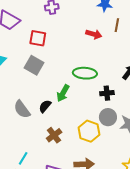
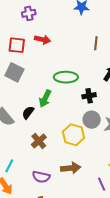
brown line: (117, 25) -> (96, 43), moved
red arrow: (94, 34) -> (42, 40), moved

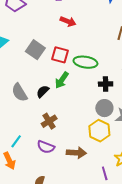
red square: (17, 45) -> (60, 55), moved
yellow hexagon: (74, 135) -> (99, 131), moved
purple semicircle: (41, 177) -> (46, 147), moved

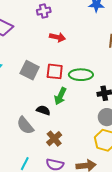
black semicircle: (43, 91) -> (43, 110), turned 72
gray semicircle: (20, 92) -> (25, 126), moved

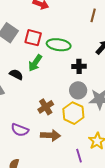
brown cross: (54, 139) -> (46, 107), moved

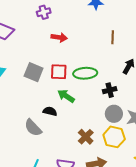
green arrow: (35, 63) -> (66, 96), turned 102

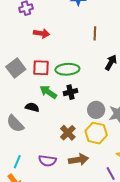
gray square: (34, 72) -> (16, 68), turned 30
black cross: (110, 90) -> (70, 92), moved

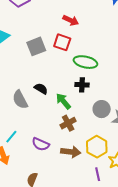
red square: (41, 68) -> (62, 42), moved
green arrow: (48, 92) -> (63, 101), moved
yellow hexagon: (96, 133) -> (97, 147), moved

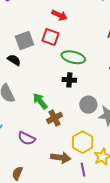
black semicircle: (41, 89) -> (14, 60), moved
green arrow: (63, 101) -> (40, 101), moved
brown arrow: (71, 152) -> (61, 158), moved

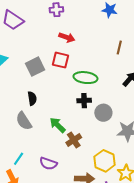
black semicircle: (14, 60) -> (32, 98), moved, turned 56
gray circle: (88, 105) -> (103, 113), moved

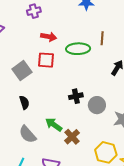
green ellipse: (85, 78) -> (78, 49), moved
gray semicircle: (24, 121) -> (28, 134), moved

